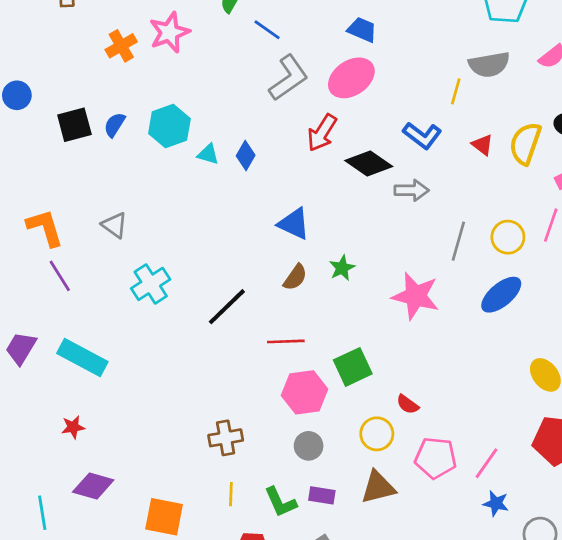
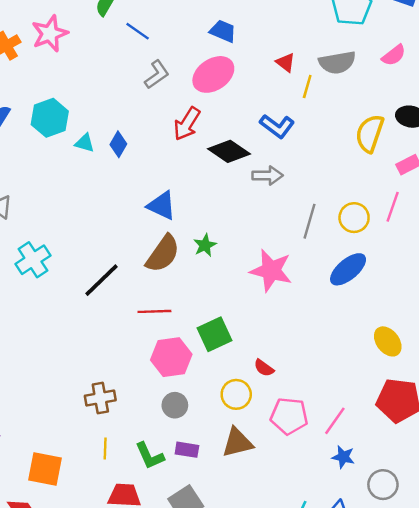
gray L-shape: (288, 78) -> (157, 74), size x0.7
red triangle: (482, 145) -> (286, 62), moved
brown semicircle: (295, 277) -> (163, 254), size x1.6

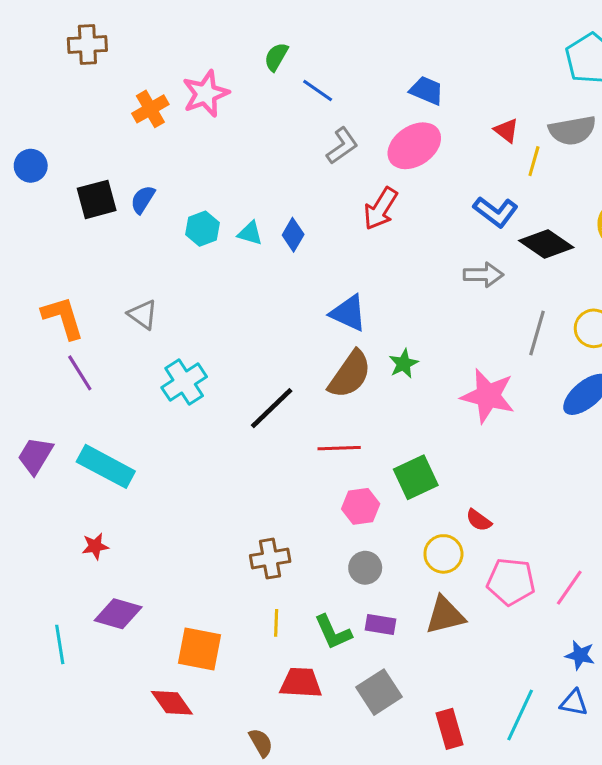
cyan hexagon: (50, 118) -> (203, 229), moved, size x0.7
black diamond: (229, 151) -> (546, 244), moved
pink hexagon: (171, 357) -> (361, 506), size x0.7
blue star: (343, 457) -> (580, 655), moved

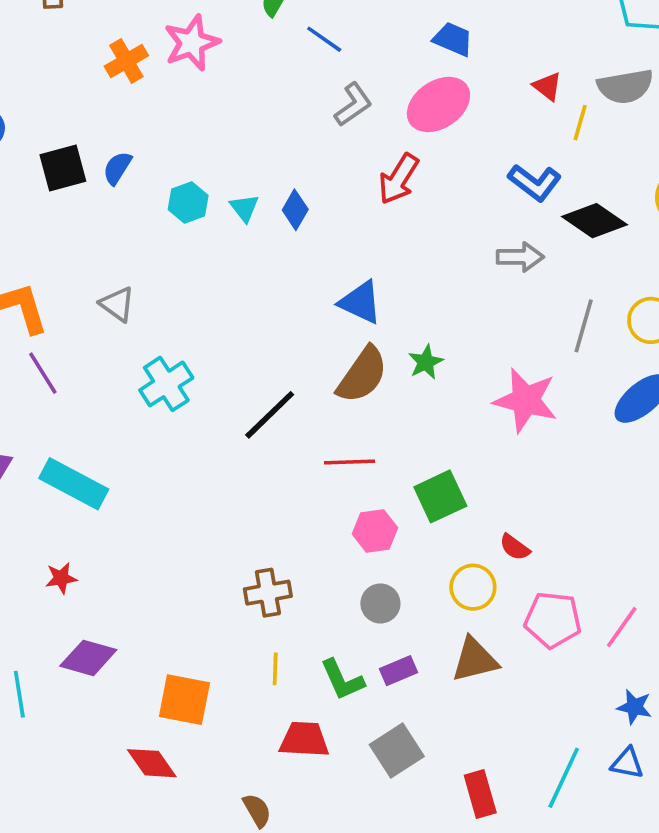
cyan triangle: (250, 233) -> (244, 208), turned 36
purple rectangle: (381, 625) -> (399, 671), turned -32

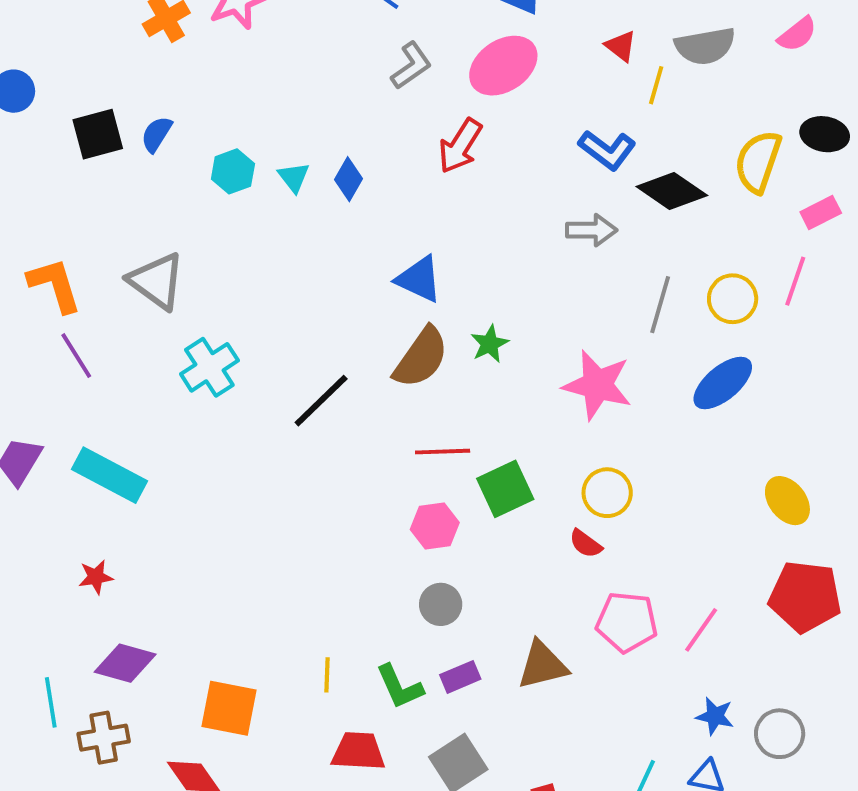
gray triangle: (117, 304) -> (157, 281), size x1.5
red line: (350, 462) -> (443, 452), moved
yellow circle: (473, 587) -> (607, 493), moved
brown cross: (268, 593) -> (104, 738), moved

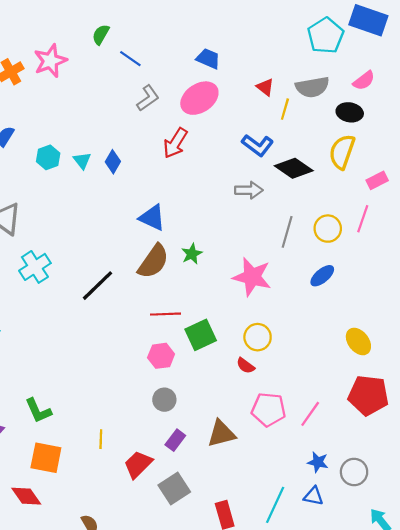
black ellipse: (825, 134) -> (350, 112), moved
blue ellipse: (723, 383) -> (322, 276), size x0.7
purple rectangle: (460, 677) -> (175, 440), turned -30
green L-shape: (399, 687) -> (38, 411), moved
red trapezoid: (358, 751) -> (138, 464), moved, turned -48

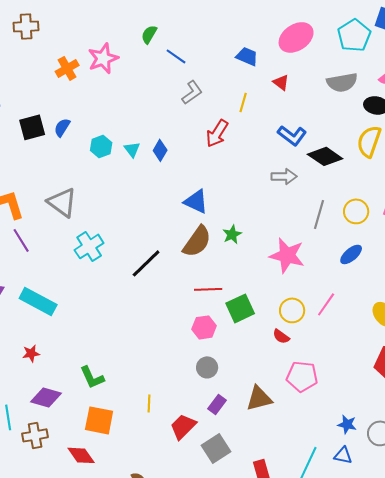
red triangle: (265, 87) -> (281, 82), moved
pink ellipse: (199, 98) -> (296, 37), moved
yellow line: (285, 109) -> (243, 102), moved
pink line: (310, 414) -> (326, 304), moved

